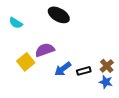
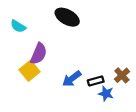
purple semicircle: (45, 50) -> (39, 54), moved, turned 132
blue star: (106, 82) -> (106, 94), moved

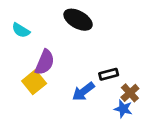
brown cross: (122, 75) -> (130, 93), moved
black rectangle: (96, 81) -> (109, 74), moved

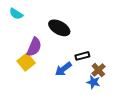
black ellipse: (78, 20) -> (59, 28), moved
cyan semicircle: (21, 30) -> (16, 14), moved

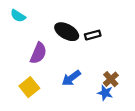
black rectangle: (82, 56) -> (93, 35), moved
yellow square: (26, 62) -> (29, 87), moved

